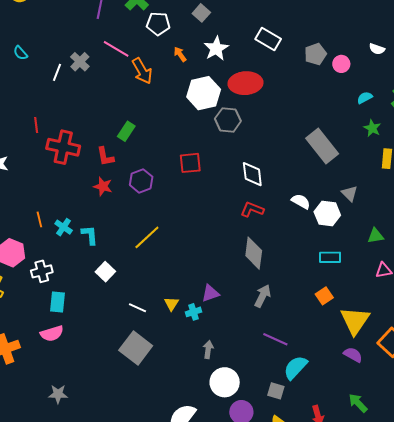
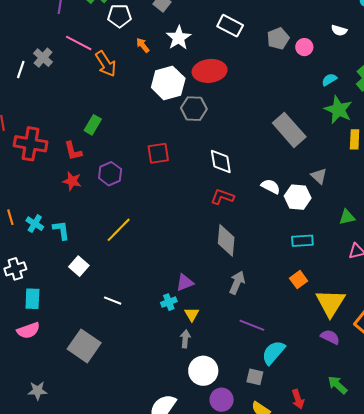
green star: (372, 128) -> (338, 110), size x1.6
yellow triangle: (171, 304) -> (192, 314), moved
gray square: (136, 348) -> (84, 346), moved

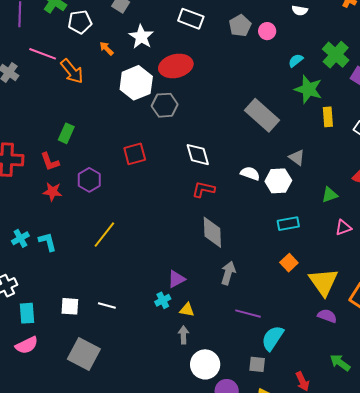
cyan cross: (35, 224) -> (20, 238), turned 36
white square: (79, 266) -> (70, 306), moved, turned -30
yellow triangle: (192, 314) -> (187, 310), turned -42

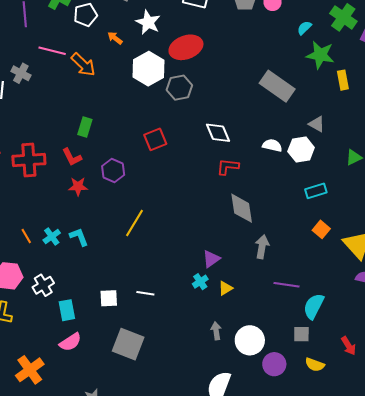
yellow triangle: (187, 310) -> (225, 288), turned -35
gray arrow: (183, 335) -> (216, 331), moved

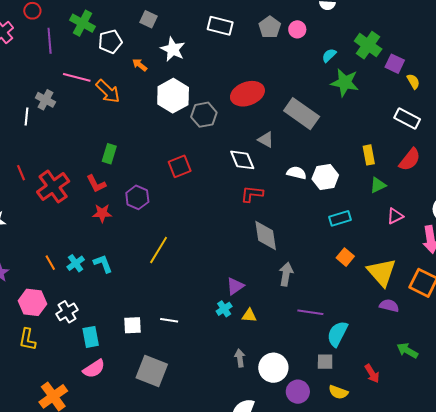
red ellipse: (186, 47) -> (247, 94), moved
yellow rectangle: (343, 80) -> (369, 155), moved
gray triangle: (317, 124) -> (266, 140), moved
red cross: (29, 160) -> (53, 187), turned -32
yellow triangle: (225, 288) -> (249, 315), turned 35

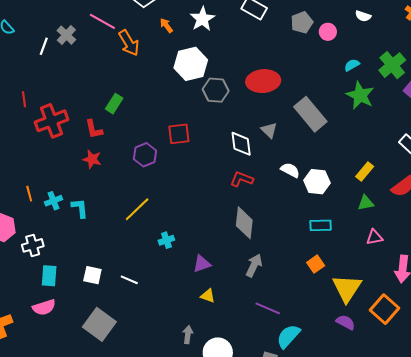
yellow rectangle: (369, 155) -> (365, 171), turned 36
purple hexagon: (137, 197) -> (145, 155), moved
cyan cross: (224, 309) -> (166, 240), moved

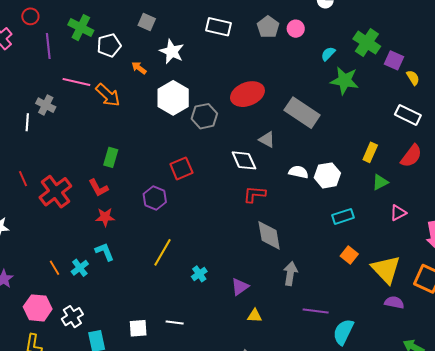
cyan L-shape: (80, 208) -> (105, 252), moved

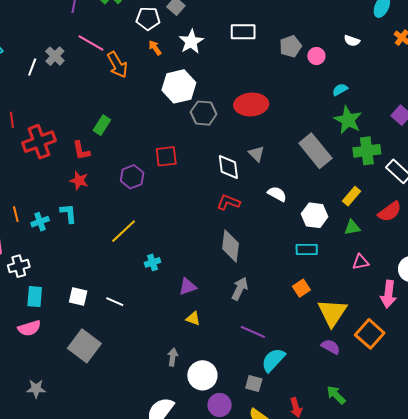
white rectangle: (218, 27) -> (243, 32), turned -30
green cross: (367, 43) -> (367, 151), moved, turned 32
white pentagon: (109, 45) -> (148, 18), moved
gray rectangle: (302, 113) -> (315, 151), moved
white hexagon: (327, 175) -> (315, 215), moved

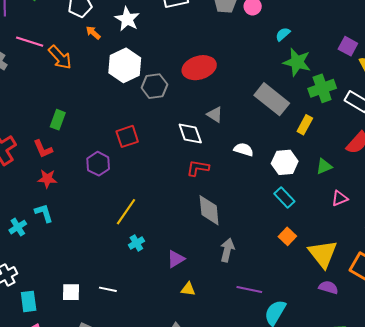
yellow rectangle: (351, 196) -> (305, 125), moved
yellow line: (124, 231) -> (126, 212), moved
cyan rectangle: (307, 250) -> (284, 198), turned 60

